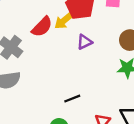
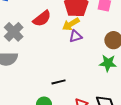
yellow arrow: (64, 21) -> (71, 24), moved

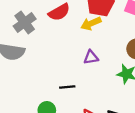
purple triangle: (76, 36) -> (91, 57), moved

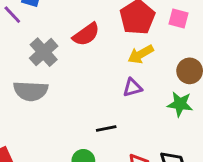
yellow arrow: (91, 23) -> (141, 54), moved

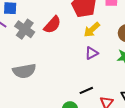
gray cross: (44, 52) -> (25, 29), moved
black line: (106, 129) -> (86, 90), moved

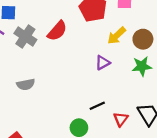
yellow arrow: (92, 30) -> (117, 36), moved
gray semicircle: (24, 71) -> (26, 84), size x0.7

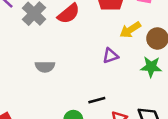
gray semicircle: (26, 84) -> (45, 67), moved

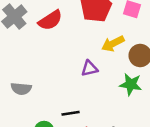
gray semicircle: (45, 67) -> (21, 89), moved

